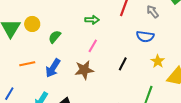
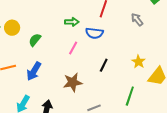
gray arrow: (153, 12) -> (137, 20), moved
blue semicircle: (145, 36) -> (94, 33), moved
brown star: (84, 70) -> (73, 82), moved

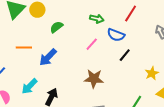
black line: (104, 65) -> (125, 55), moved
brown star: (73, 82) -> (94, 79), moved

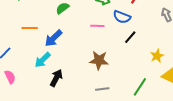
pink line: (92, 44) -> (97, 26), turned 48
cyan arrow: (29, 86) -> (43, 60), moved

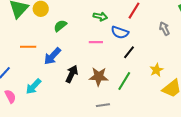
cyan arrow: (43, 60) -> (33, 86), moved
black arrow: (56, 78) -> (72, 74), moved
green line: (140, 87) -> (124, 81), moved

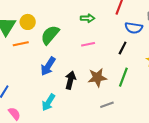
green semicircle: (60, 26) -> (50, 35), size x1.5
blue semicircle: (120, 32) -> (134, 28), moved
orange line: (28, 47) -> (21, 44), moved
cyan arrow: (33, 86) -> (48, 102), moved

